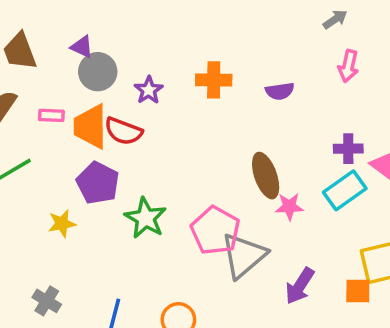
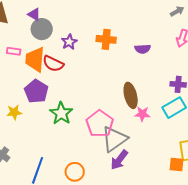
purple arrow: (300, 286) -> (119, 160), moved

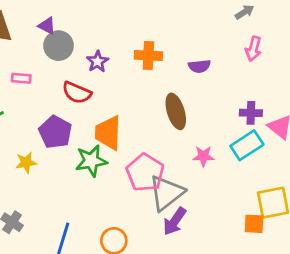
orange trapezoid: (35, 59) -> (108, 133), moved
brown ellipse: (131, 95) -> (176, 111), moved
green star: (61, 113) -> (91, 161), turned 30

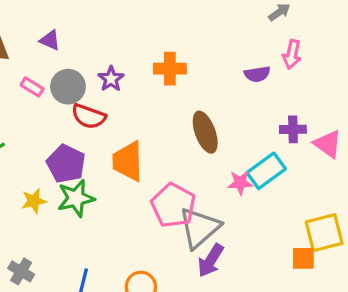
gray circle: (59, 46) -> (68, 87), moved
purple semicircle: (199, 66) -> (257, 74), moved
pink rectangle: (21, 78) -> (32, 87), moved, turned 30
cyan rectangle: (247, 145) -> (266, 171), moved
green star: (91, 161) -> (76, 198), moved

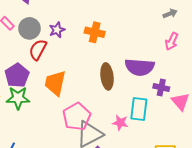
purple semicircle: (257, 74) -> (140, 67), moved, size x1.8
red semicircle: (89, 116) -> (38, 50), turned 85
cyan rectangle: (266, 171) -> (139, 109), turned -60
pink star: (240, 183) -> (120, 123), moved

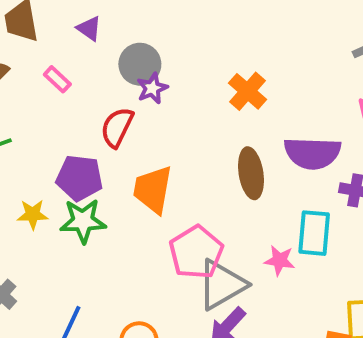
gray circle: (29, 28) -> (140, 64), moved
orange cross: (95, 32) -> (248, 91), moved, turned 30
purple pentagon: (17, 75) -> (79, 178), turned -30

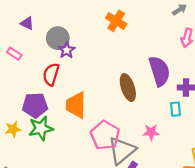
orange cross: (248, 91) -> (116, 21), moved
purple semicircle: (312, 153) -> (159, 71), turned -100
cyan rectangle: (314, 233) -> (175, 109), moved, size x0.6

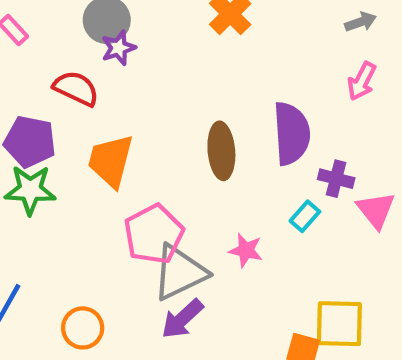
red semicircle: (51, 74) -> (76, 88), turned 85
cyan rectangle: (175, 109) -> (305, 216), turned 32

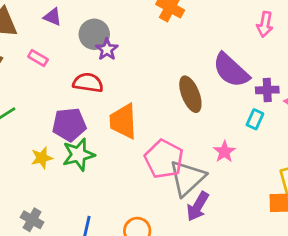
purple semicircle: (291, 134) -> (231, 70), turned 153
pink star: (246, 250) -> (224, 152), turned -30

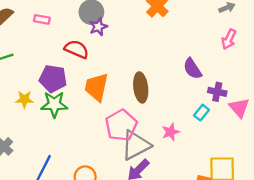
pink rectangle: (38, 58) -> (42, 19), turned -35
purple semicircle: (231, 70) -> (192, 69), size x0.7
brown ellipse: (190, 94) -> (141, 87), moved

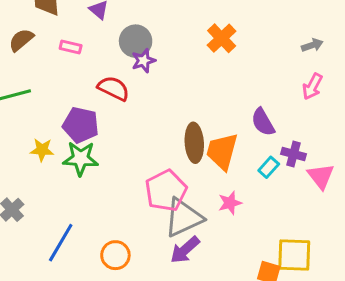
orange trapezoid: (97, 87) -> (222, 151), moved
cyan rectangle: (201, 113) -> (269, 167), moved

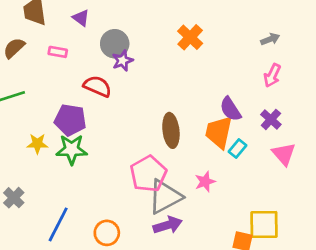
orange trapezoid: (222, 151) -> (219, 132), moved
purple cross: (293, 154) -> (271, 119), moved, turned 30
purple arrow: (185, 250) -> (168, 225), turned -152

